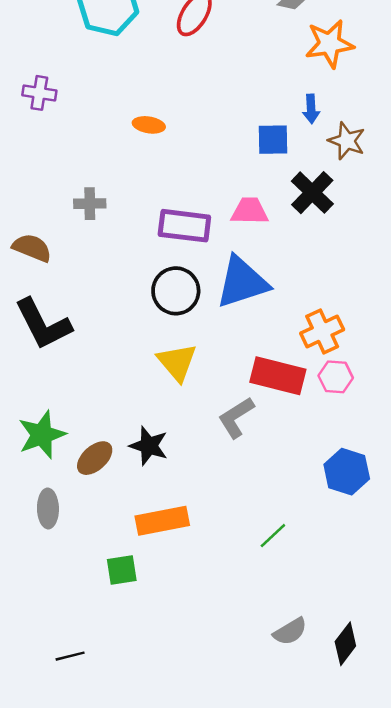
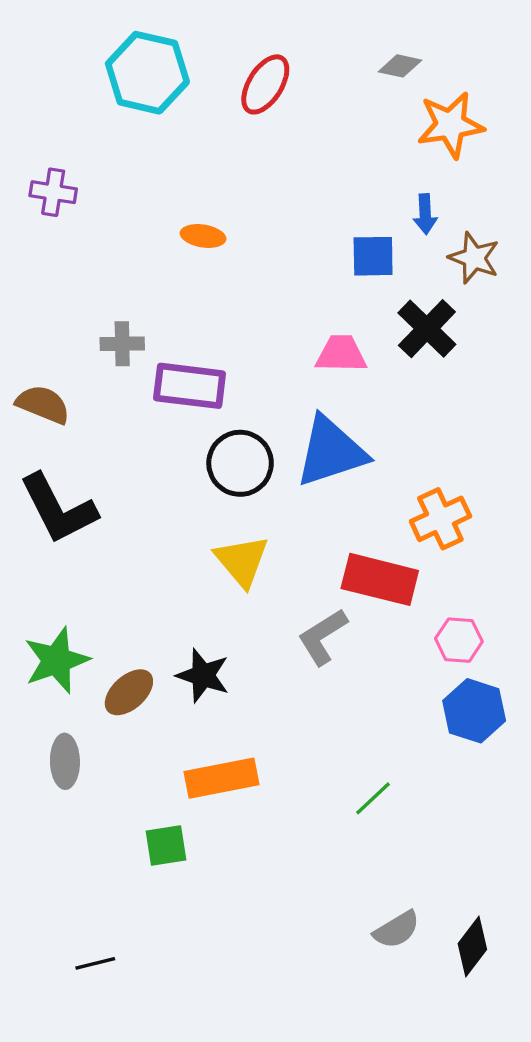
purple rectangle: (184, 226) -> (190, 386), moved
pink hexagon: (336, 377) -> (459, 640), moved

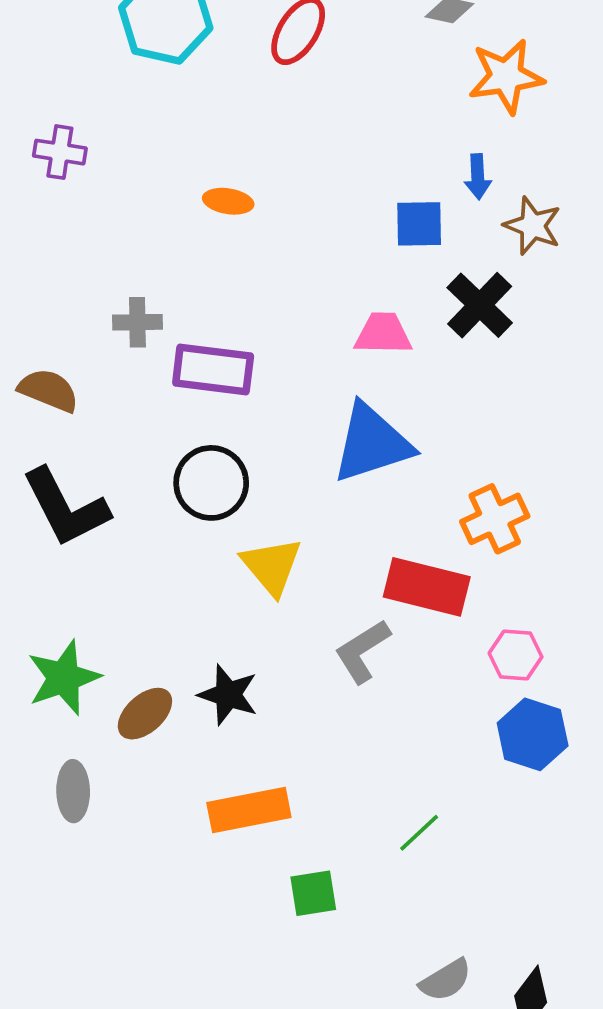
black circle: (240, 463) -> (211, 483), moved
green square: (166, 845) -> (313, 893), moved

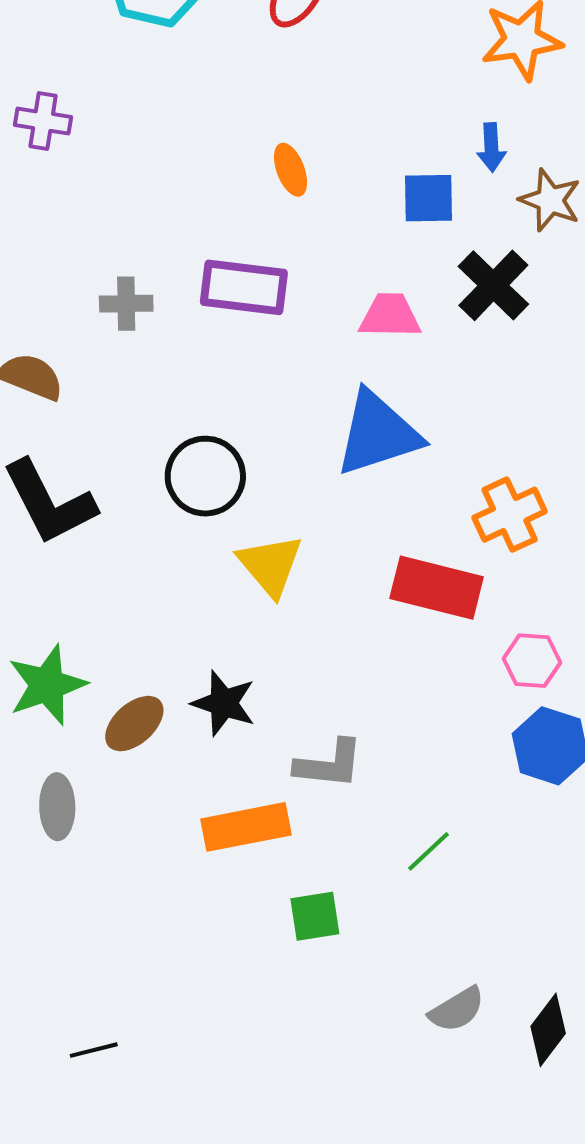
orange ellipse: (228, 201) -> (291, 170), moved, turned 60
purple rectangle: (213, 369) -> (244, 287), moved
gray L-shape: (362, 651) -> (329, 764), moved, turned -142

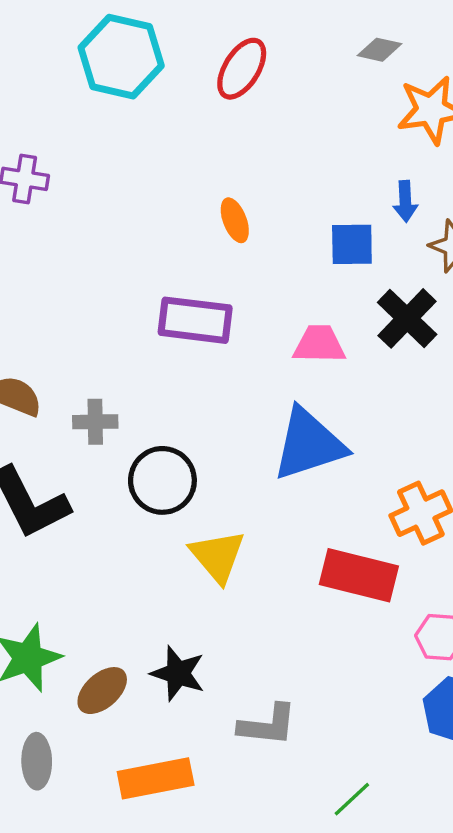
gray cross: (126, 304) -> (95, 422), moved
orange rectangle: (246, 827) -> (156, 778), moved

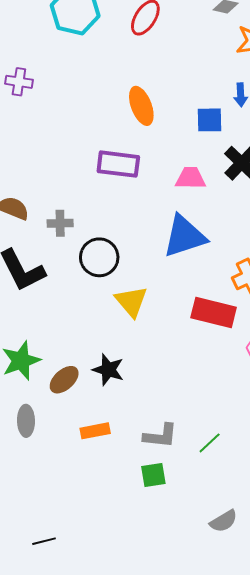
orange ellipse: (235, 220) -> (141, 106), size x1.5
gray L-shape: (268, 725) -> (160, 436), moved
orange rectangle: (156, 778) -> (95, 431), size x0.7

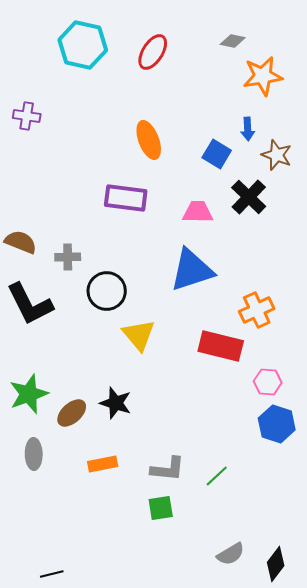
blue square: (210, 120) -> (217, 154), turned 32

